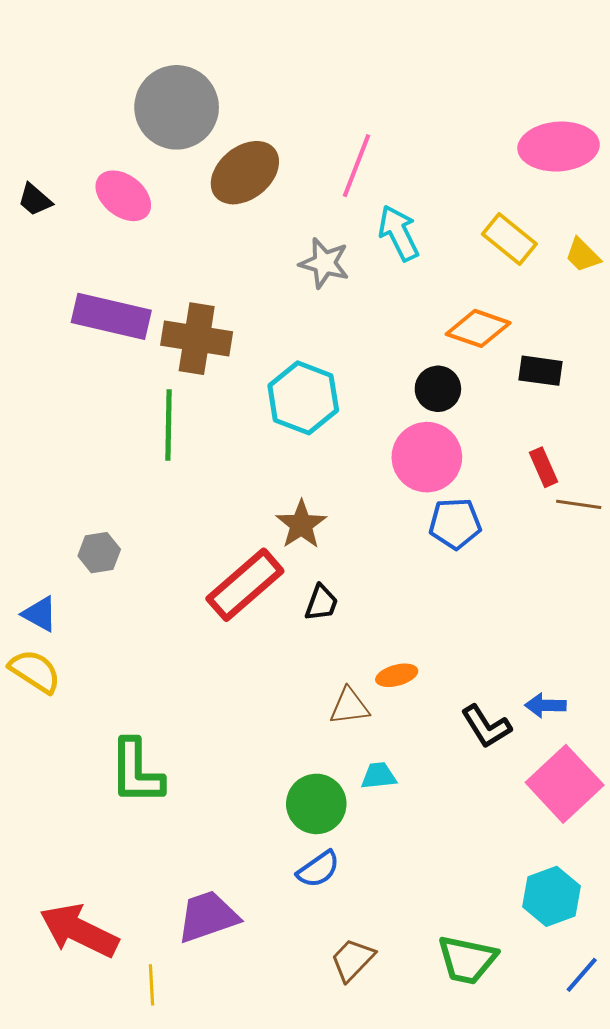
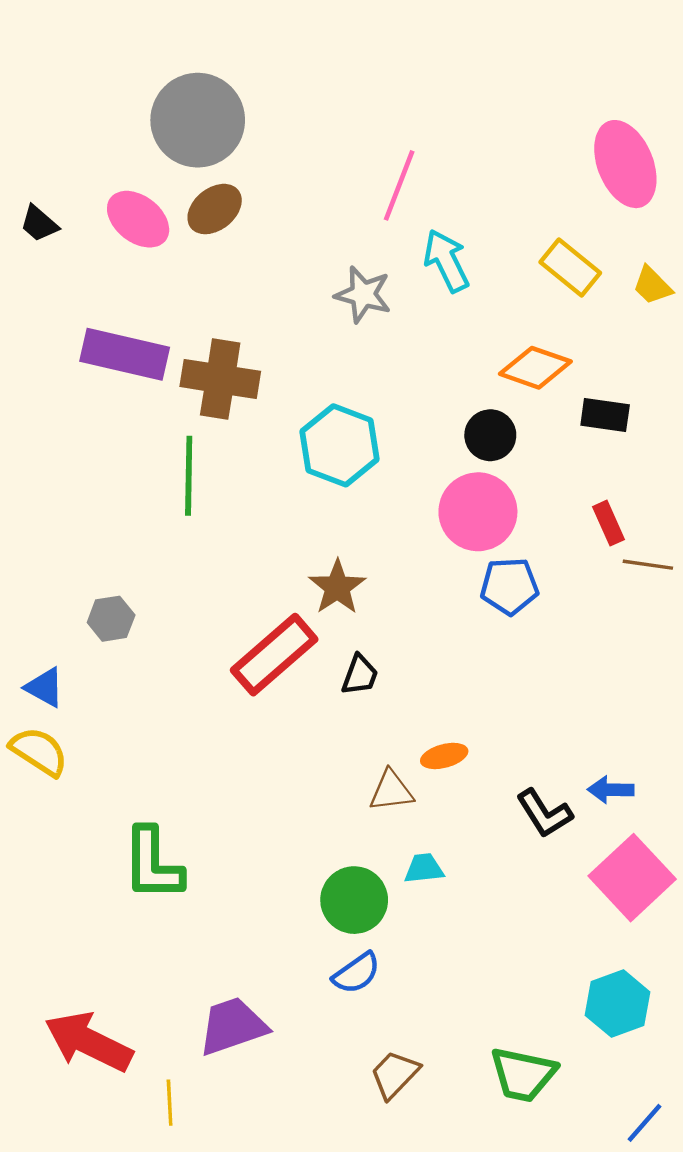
pink ellipse: (559, 147) -> (625, 164), turned 72
brown ellipse: (245, 173) -> (215, 209), moved, size x0.7
blue line: (582, 975) -> (644, 1123), moved

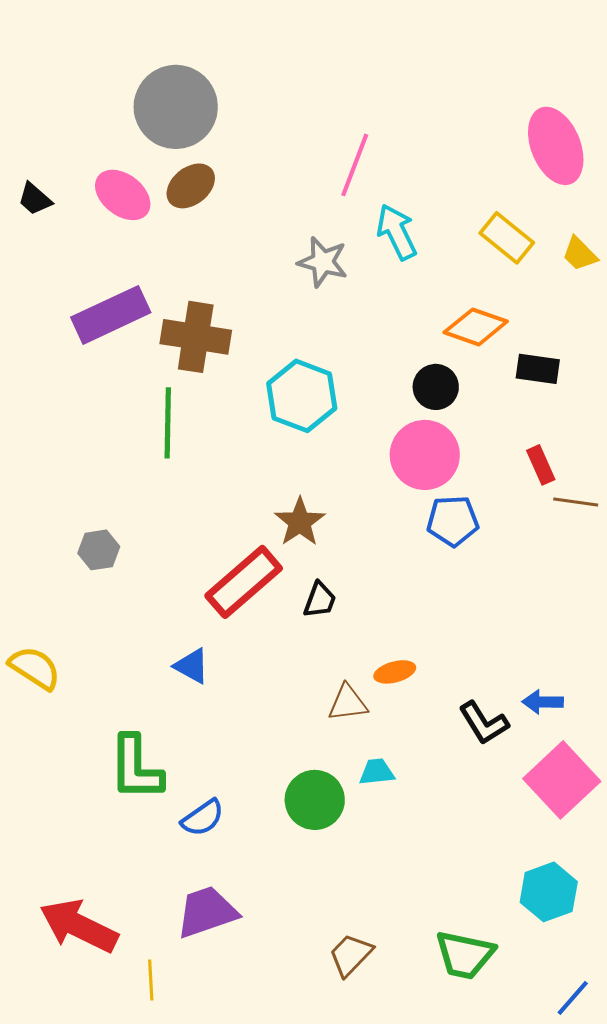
purple rectangle: (125, 354) -> (111, 315), turned -38
blue triangle: (45, 687) -> (192, 666), moved
blue semicircle: (356, 973) -> (203, 818), moved

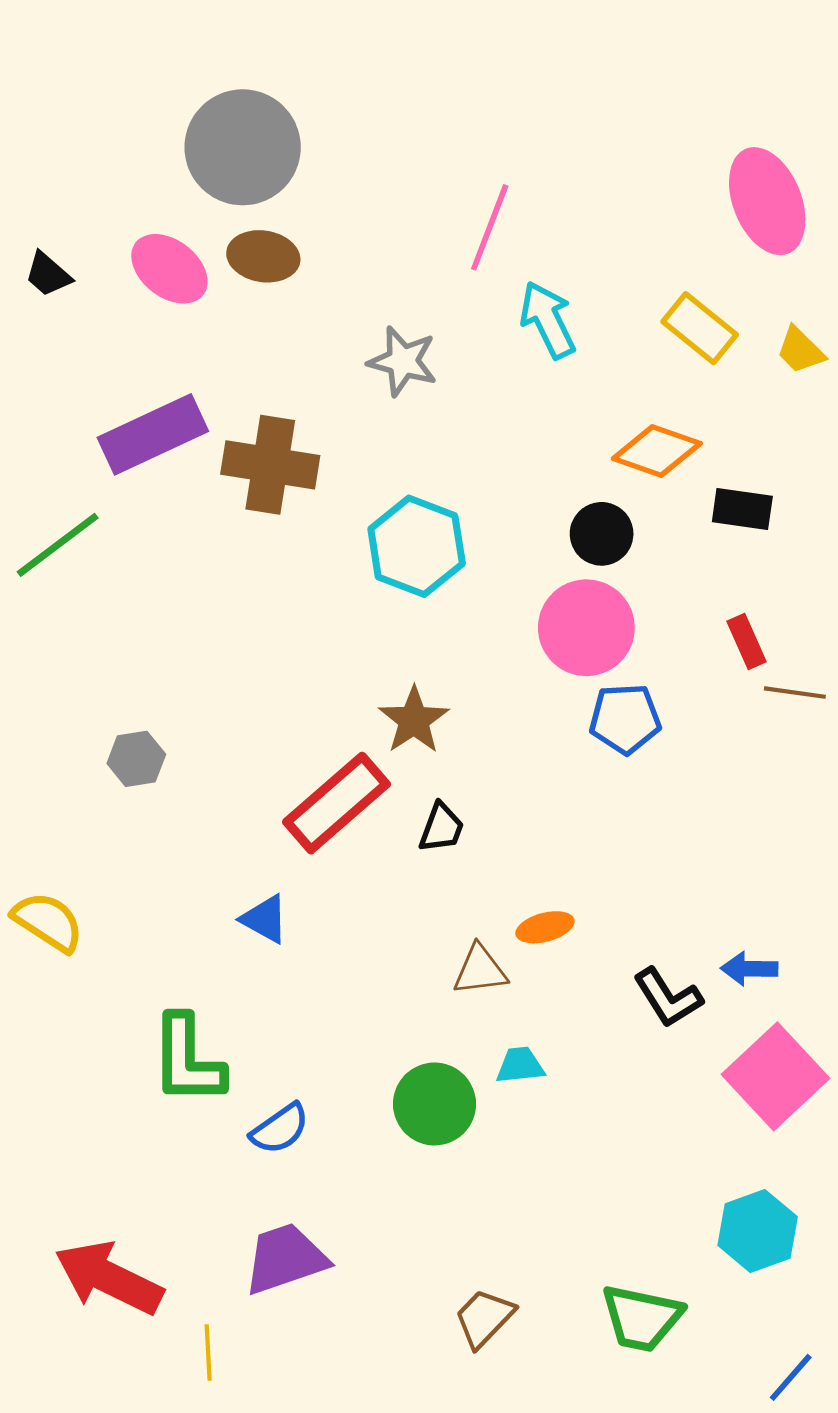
brown ellipse: (191, 186) -> (263, 256), turned 48
gray star: (323, 262) -> (403, 361), moved
green line: (168, 423) -> (58, 545), moved, turned 52

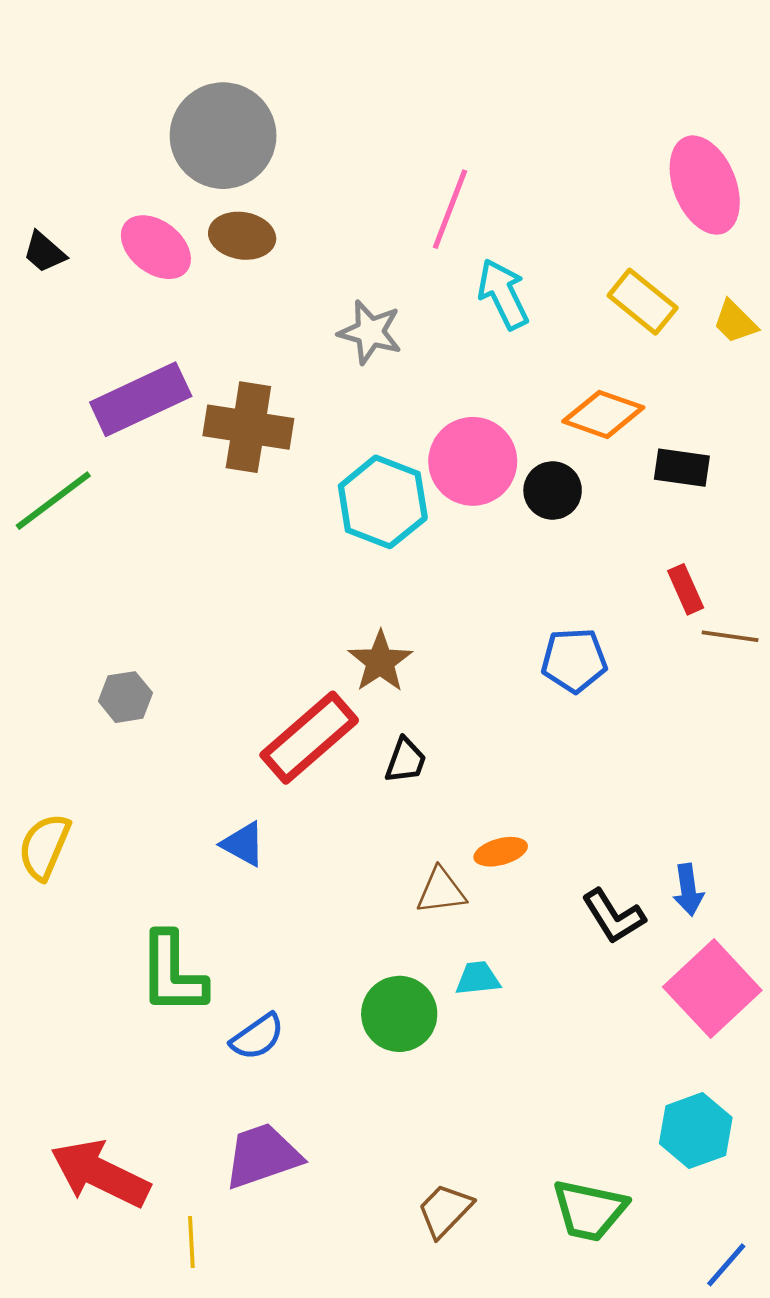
pink circle: (586, 628) -> (473, 461), moved
yellow semicircle: (48, 922) -> (44, 847), turned -100
blue arrow: (749, 969) -> (688, 890), turned -99

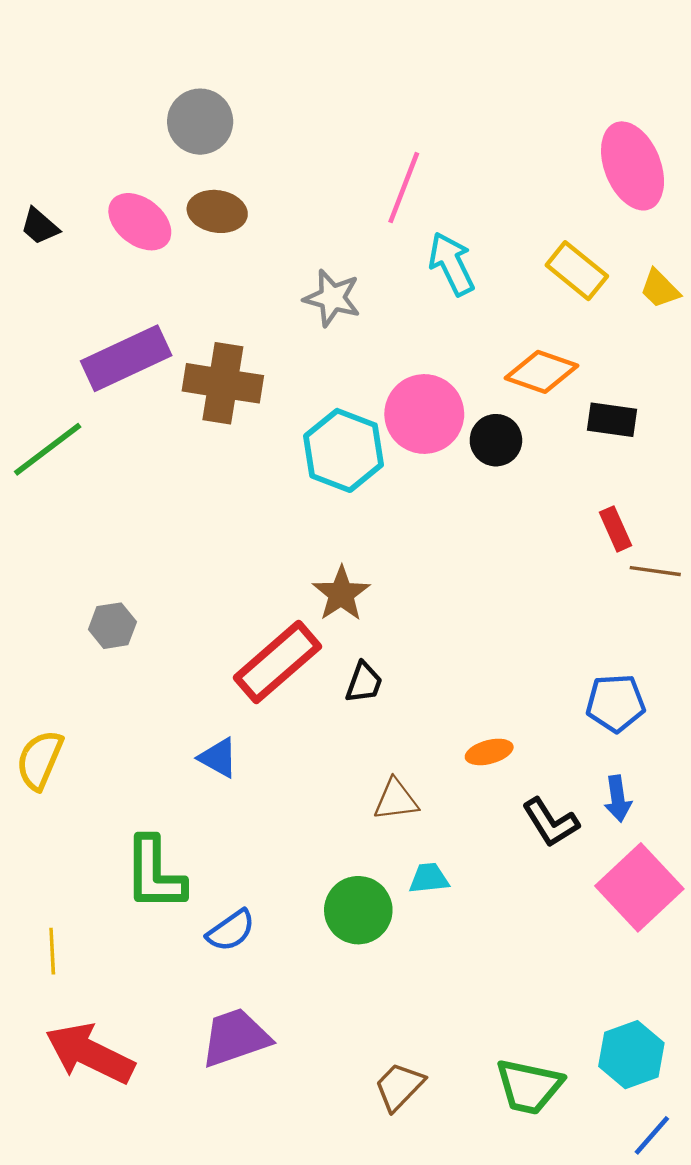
gray circle: (223, 136) -> (200, 122), size x0.7
blue pentagon: (574, 660) -> (615, 703), moved
orange ellipse: (501, 852) -> (489, 752), moved
cyan hexagon: (696, 1131) -> (631, 1055), moved
yellow line: (191, 1242) -> (52, 951), moved

